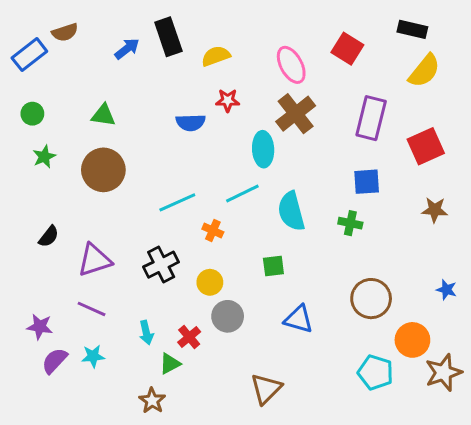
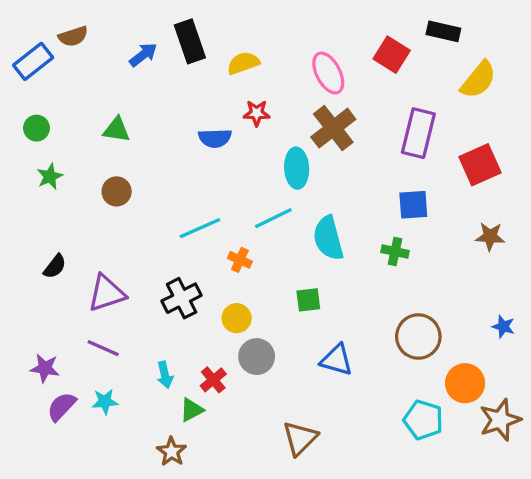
black rectangle: (412, 29) -> (443, 31), moved
brown circle: (103, 170) -> (117, 191), size x0.6

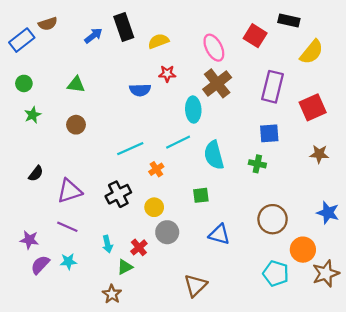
orange cross: (240, 260) -> (156, 169), turned 32
blue star: (503, 327) -> (328, 213), size x1.5

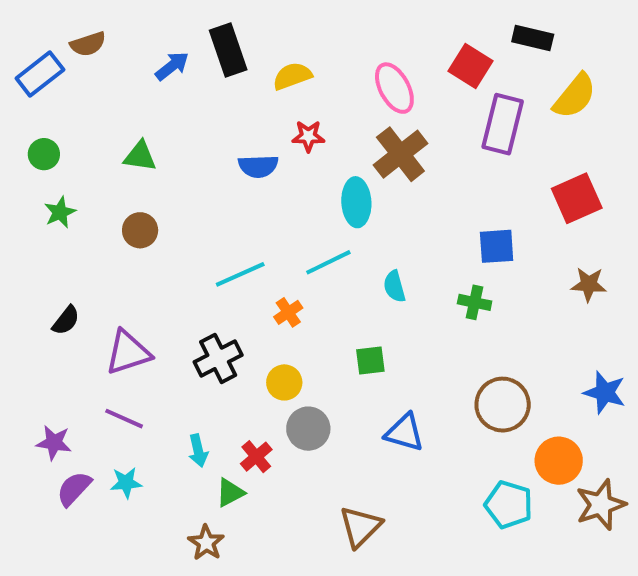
purple rectangle: (273, 87) -> (503, 124), moved
cyan semicircle: (214, 155) -> (394, 286), size x0.6

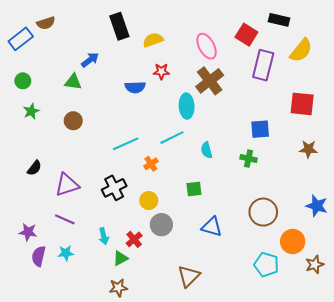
blue arrow: (172, 66) -> (90, 60), moved
red square: (577, 198) -> (302, 104), turned 30
purple semicircle: (74, 489) -> (39, 256), turned -30
brown star: (601, 505) -> (315, 265), size x0.7
brown star: (206, 543) -> (118, 288), moved, turned 30

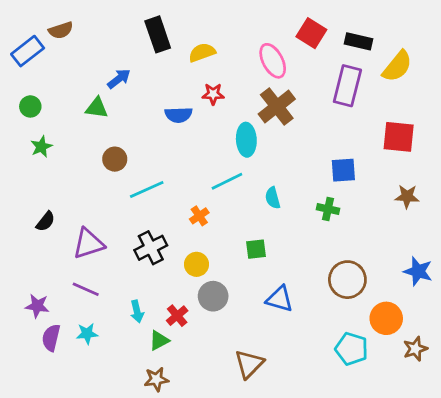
black rectangle: (279, 20) -> (359, 41), moved
red square: (246, 35) -> (311, 33), moved
brown circle: (73, 121) -> (115, 159), moved
cyan line: (126, 144) -> (147, 190), moved

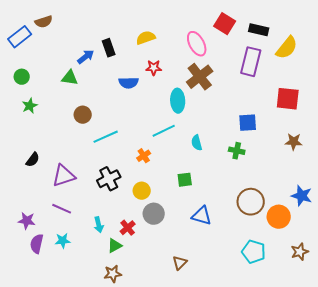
black rectangle: (158, 34) -> (109, 48), moved, size x0.7
orange circle: (386, 318) -> (279, 217), moved
brown triangle: (249, 364) -> (180, 263), size x0.7

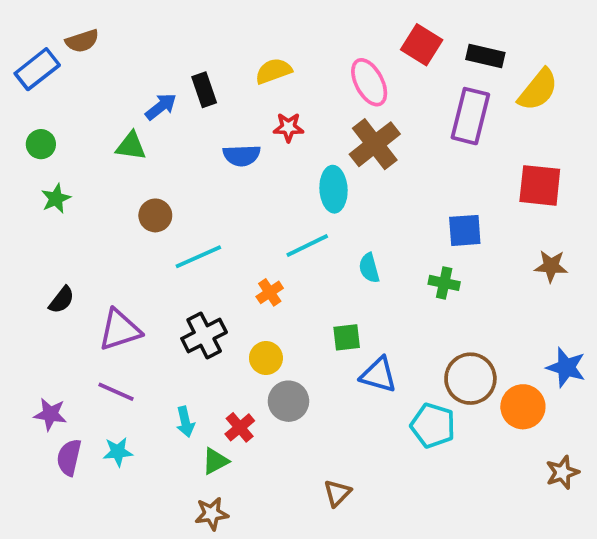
blue triangle: (202, 216) -> (379, 375), moved
cyan pentagon: (254, 252) -> (433, 426), moved

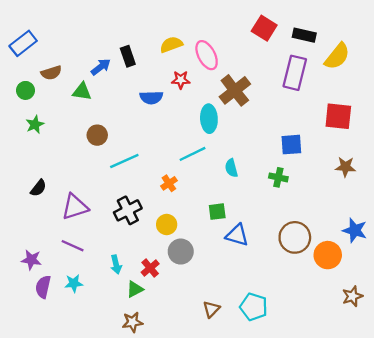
brown semicircle: (82, 41) -> (51, 73), moved
pink ellipse: (369, 82) -> (207, 55), moved
cyan pentagon: (433, 426) -> (254, 307), moved

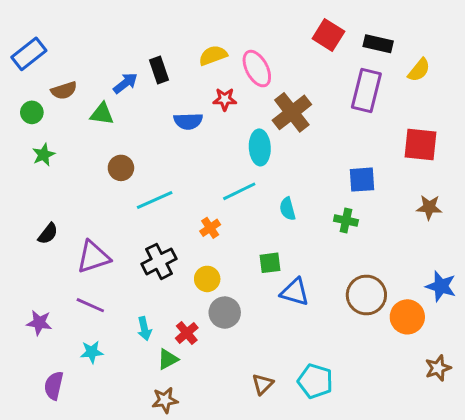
yellow semicircle: (337, 56) -> (419, 70), size x0.7
purple semicircle: (43, 287) -> (54, 386), moved

